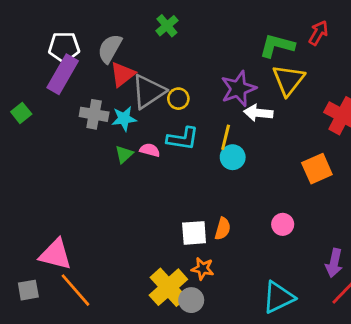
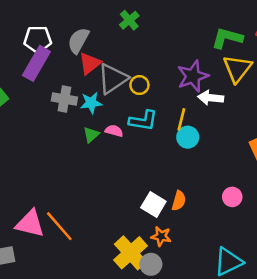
white square: (194, 233) -> (153, 205), turned 35
orange line: (75, 290) -> (59, 226), moved

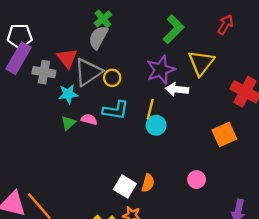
green L-shape: (227, 38) -> (173, 29), moved, turned 120
gray semicircle: (78, 41) -> (98, 37), moved
red triangle: (90, 63) -> (67, 58), turned -30
gray cross: (64, 99) -> (44, 72), moved

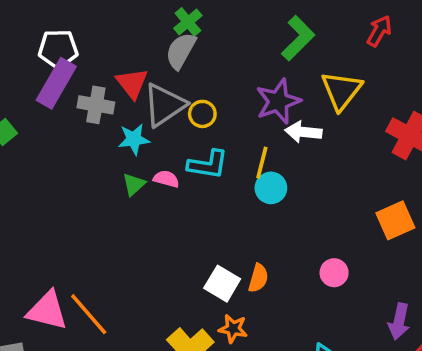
orange square: (224, 134) -> (395, 220), moved

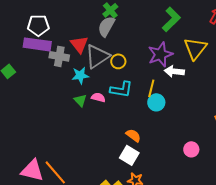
purple rectangle: (56, 83) -> (37, 44), turned 68
green triangle: (134, 184) -> (80, 100), turned -32
orange semicircle: (258, 278) -> (133, 135), moved, turned -70

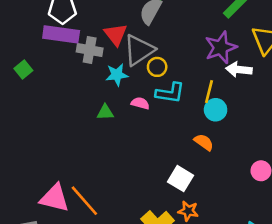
yellow circle: (118, 61) -> (157, 67), moved
green triangle: (80, 100) -> (105, 112), moved, turned -48
orange semicircle: (133, 135) -> (204, 142), moved

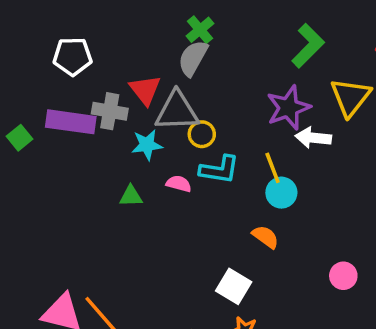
purple rectangle: (61, 34) -> (71, 122), moved
gray triangle: (139, 50) -> (177, 111), turned 32
yellow line: (209, 92) -> (273, 168), turned -35

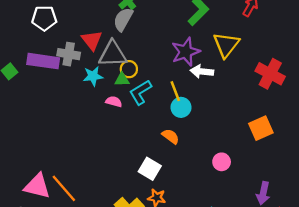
cyan L-shape: (219, 170) -> (140, 92), turned 140
green triangle: (131, 196) -> (122, 80), moved

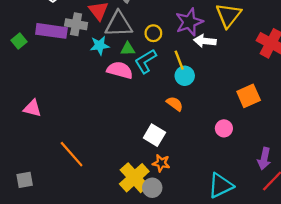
yellow circle: (129, 69) -> (153, 33), moved
pink semicircle: (114, 102) -> (120, 70), size x1.6
orange square: (261, 128) -> (249, 96), moved
pink triangle: (37, 186) -> (32, 108), moved, size x0.7

